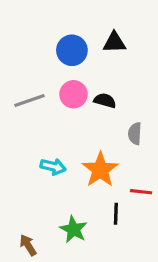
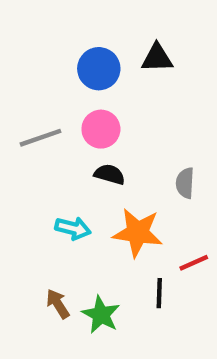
black semicircle: (105, 101) -> (110, 174), moved
orange star: (100, 170) -> (138, 233), turned -30
red line: (141, 192) -> (194, 263), turned -30
brown arrow: (28, 245) -> (58, 304), moved

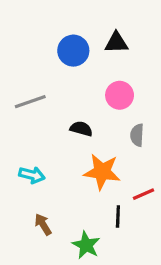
pink circle: (101, 129) -> (120, 95), moved
cyan arrow: (73, 228) -> (32, 175), moved
green star: (101, 315) -> (86, 245), moved

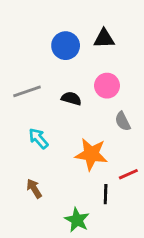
black semicircle: (81, 129) -> (71, 98), moved
gray semicircle: (137, 135) -> (123, 121), turned -30
cyan arrow: (32, 175) -> (38, 138), moved, turned -145
brown arrow: (43, 224) -> (34, 188), moved

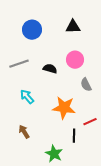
blue circle: (66, 46) -> (32, 30), moved

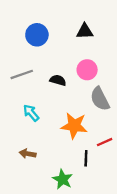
gray semicircle: (86, 85) -> (100, 99), size x1.5
brown arrow: (24, 132) -> (28, 154), turned -48

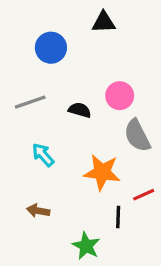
black triangle: (85, 31) -> (104, 22), moved

